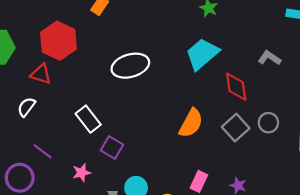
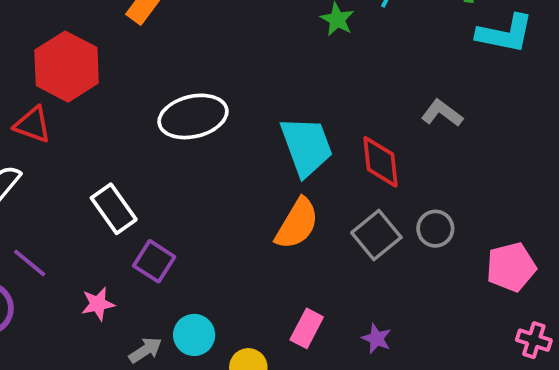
cyan trapezoid: (202, 54) -> (306, 146), moved, turned 108

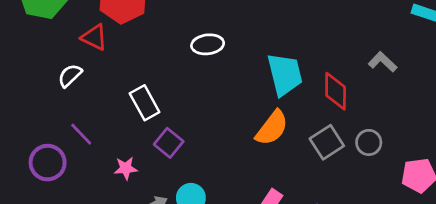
white ellipse: (193, 116) -> (208, 44), size x0.7

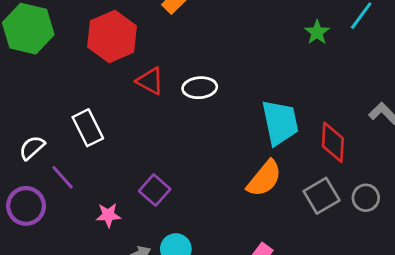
red triangle: (94, 37) -> (150, 81), moved
white semicircle: (70, 76) -> (32, 148), moved
white rectangle: (145, 103) -> (88, 128), moved

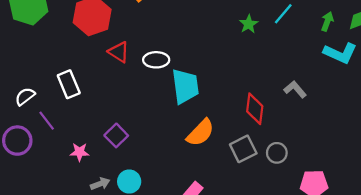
cyan trapezoid: (280, 122) -> (185, 86), moved

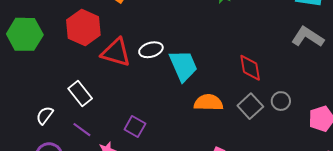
red triangle: (119, 52) -> (116, 52), size x1.5
gray L-shape: (295, 89) -> (308, 37), moved, size x1.5
purple line: (47, 121) -> (82, 130), moved
orange semicircle: (200, 133) -> (208, 103), turned -116

